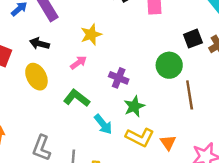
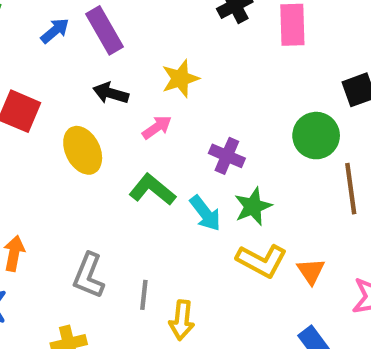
black arrow: (39, 44) -> (111, 93), moved
cyan arrow: (103, 124) -> (205, 213), moved

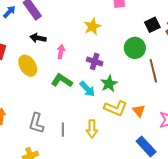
yellow star: (180, 79) -> (92, 27), moved
pink arrow: (157, 127) -> (61, 52), turned -40
yellow arrow: (182, 320) -> (92, 129), moved

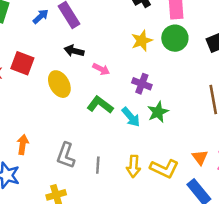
green circle: (135, 48) -> (175, 38), moved
pink arrow: (61, 52) -> (101, 69), turned 104
yellow L-shape: (116, 108) -> (164, 169), moved
orange triangle: (139, 111) -> (200, 157), moved

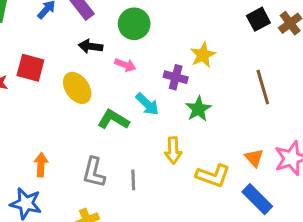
green circle: (175, 38) -> (134, 24), moved
yellow star: (142, 41) -> (203, 55), moved
green L-shape: (100, 105) -> (113, 120), moved
cyan arrow: (131, 117) -> (147, 104), moved
yellow arrow: (134, 166) -> (173, 150), moved

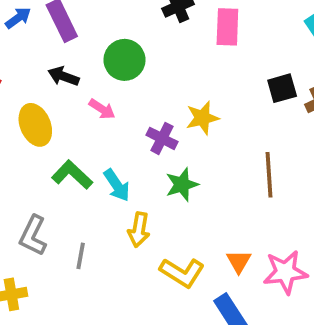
cyan arrow: (147, 104) -> (117, 185), moved

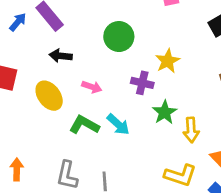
green circle: (124, 60) -> (119, 37), moved
pink arrow: (102, 109) -> (92, 87), moved
yellow arrow: (139, 230) -> (191, 130), moved

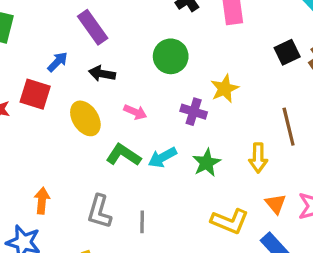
blue arrow: (18, 22) -> (58, 62), moved
green star: (165, 112) -> (207, 163), moved
cyan arrow: (118, 124) -> (162, 157), turned 105
yellow arrow: (191, 130) -> (258, 158), moved

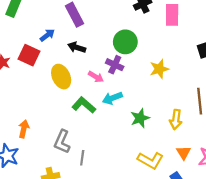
purple cross: (194, 112) -> (115, 65), moved
cyan arrow: (162, 157) -> (112, 98), moved
gray line: (142, 222) -> (82, 158), moved

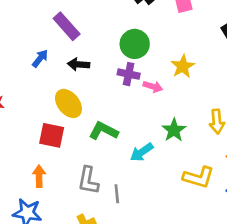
red square: (29, 55) -> (52, 135), moved
pink arrow: (96, 77) -> (153, 87), moved
cyan arrow: (112, 98) -> (142, 152), moved

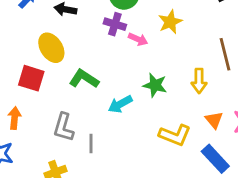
green star: (174, 130) -> (155, 85), turned -30

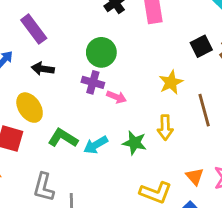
yellow star: (170, 22) -> (171, 82), moved
yellow arrow: (199, 81) -> (165, 128), moved
cyan arrow: (120, 104) -> (96, 145), moved

